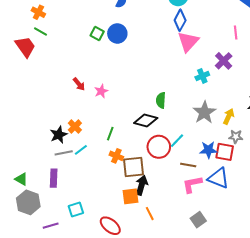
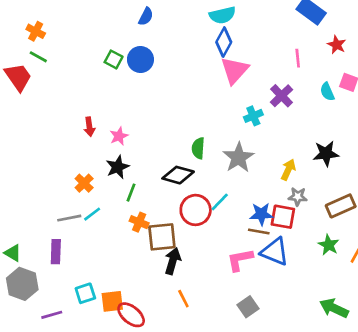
red arrow: (79, 84) -> (89, 127), turned 32
gray star: (204, 112) -> (239, 158), moved
black star: (59, 135) -> (118, 167), moved
brown line: (188, 165) -> (259, 231), moved
orange square: (130, 196) -> (112, 301), moved

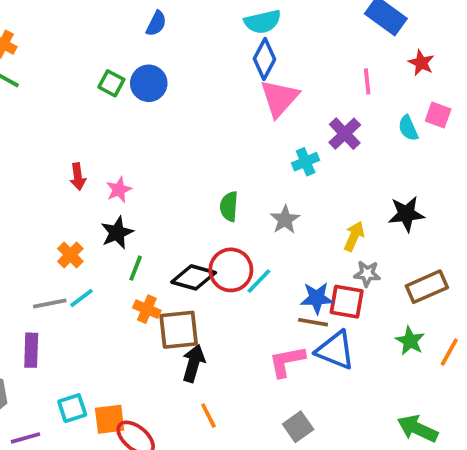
gray star: (239, 158) -> (285, 220), size x0.7
black diamond: (178, 175) -> (194, 277), moved
red circle: (196, 210) -> (231, 270), moved

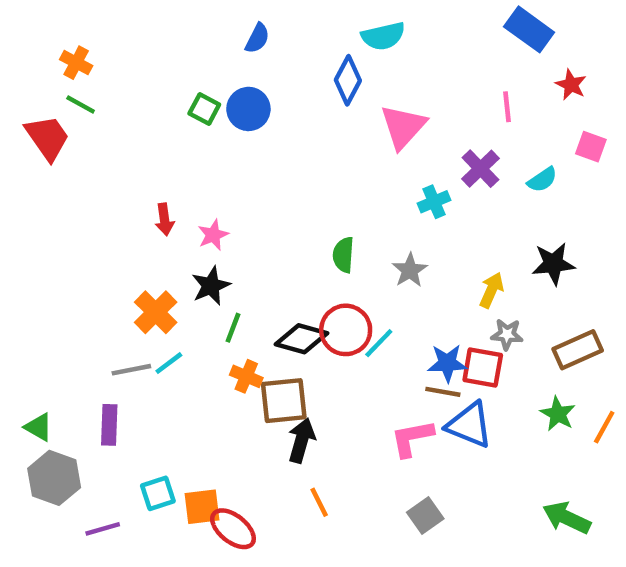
blue diamond: (264, 59) -> (348, 80), moved
cyan semicircle: (408, 128) -> (542, 180), moved, turned -100
orange cross: (70, 255) -> (156, 312), size x1.4

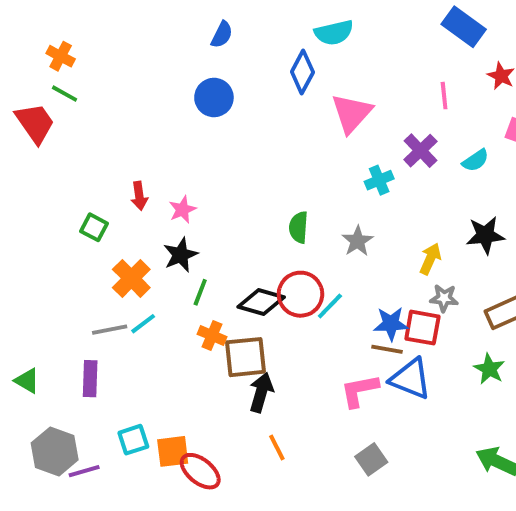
green square: (204, 109) -> (94, 227), moved
gray hexagon: (54, 478) -> (55, 451), moved

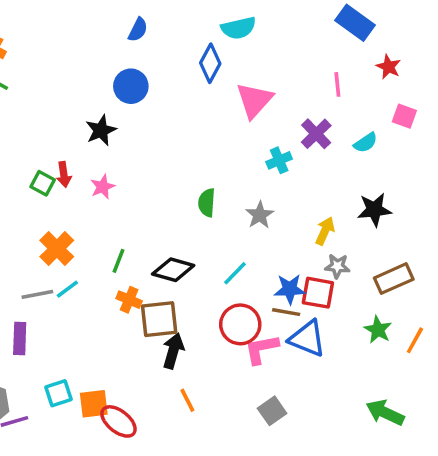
green square: (94, 227) -> (43, 183), moved
black star: (181, 255) -> (101, 130), moved
red circle: (300, 294) -> (240, 324), moved

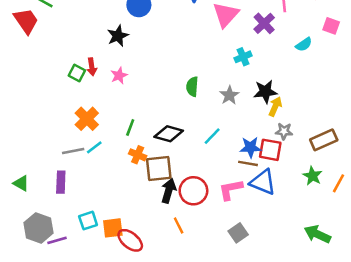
purple cross: (316, 134) -> (264, 23), moved
black star: (374, 210) -> (265, 92), moved
red circle: (240, 324) -> (193, 191), moved

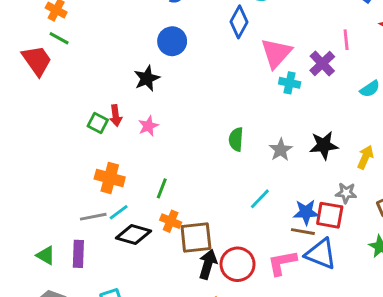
cyan cross: (243, 57) -> (290, 83), moved, turned 35
yellow arrow: (275, 106) -> (365, 157), moved
orange cross: (87, 119) -> (110, 178), turned -30
black diamond: (169, 134) -> (133, 235), moved
green triangle: (21, 183) -> (46, 255), moved

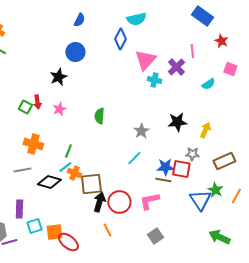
green semicircle: (236, 139) -> (99, 116), moved
gray star: (281, 150) -> (141, 131), moved
cyan line: (119, 212) -> (65, 167), moved
purple rectangle: (78, 254) -> (19, 209), moved
blue triangle: (321, 254) -> (200, 200), moved, turned 35

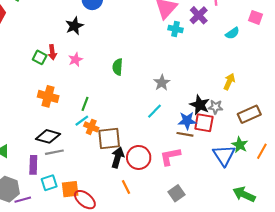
black star: (177, 122) -> (200, 105), moved, turned 30
gray line: (22, 170) -> (54, 152), moved
black diamond: (49, 182) -> (48, 136), moved

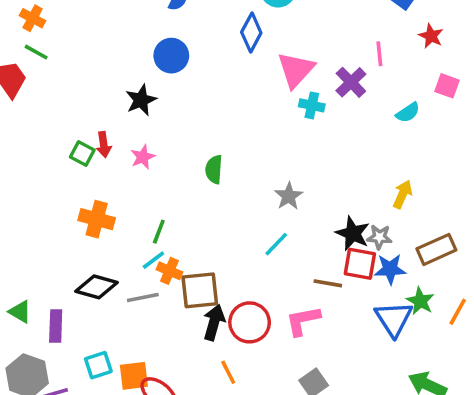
blue star: (187, 121) -> (390, 269), moved
gray line: (54, 152) -> (143, 298), moved
purple rectangle: (33, 165) -> (56, 326), moved

